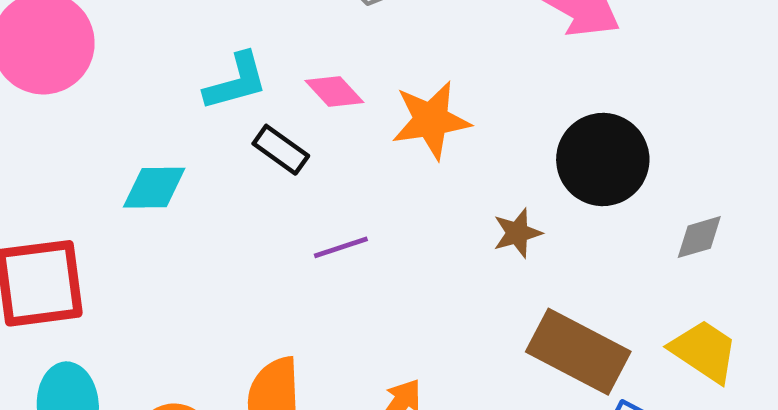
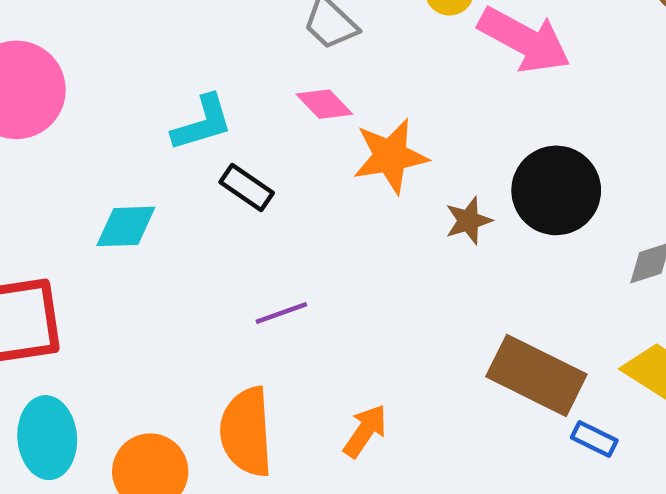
pink diamond: (334, 92) -> (324, 104), moved
brown star: (517, 233) -> (468, 221), moved
purple line: (341, 247) -> (281, 313), moved

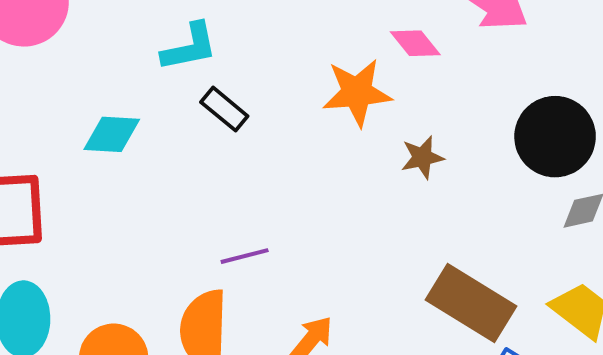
pink diamond: (324, 104) -> (415, 43), moved
black circle: (556, 190) -> (555, 137), moved
purple line: (281, 313) -> (245, 256), moved

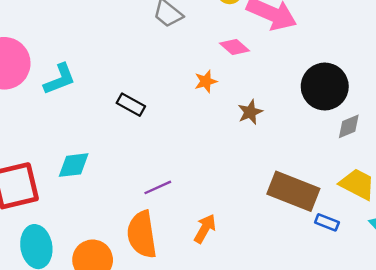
cyan L-shape: (189, 47) -> (60, 79), moved
orange star: (357, 92) -> (206, 81), size x0.6
cyan diamond: (112, 134) -> (74, 165), moved

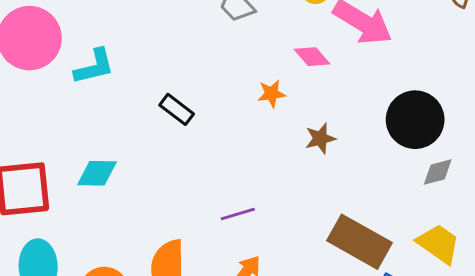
purple line: (158, 187) -> (238, 214), moved

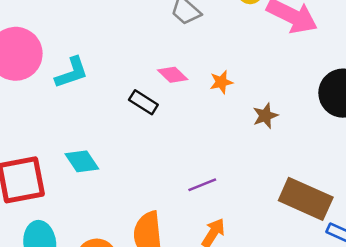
pink diamond: (312, 57) -> (173, 75), moved
cyan diamond: (97, 173) -> (82, 161), turned 60

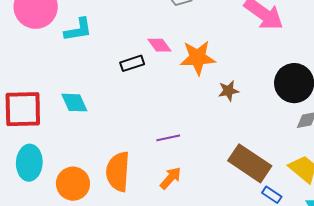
orange star: (221, 82) -> (198, 58), size x1.8
black rectangle: (143, 102) -> (132, 63), turned -60

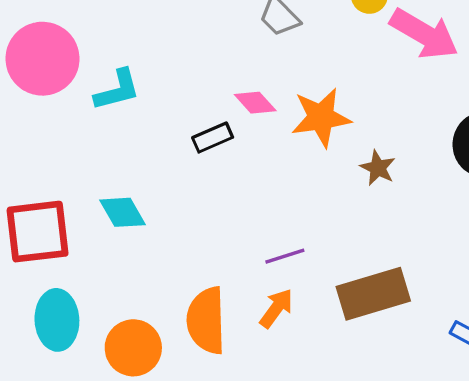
brown star: (228, 91) -> (378, 168), turned -30
brown rectangle: (250, 163) -> (373, 294), moved, turned -45
orange arrow: (171, 178) -> (276, 308), moved

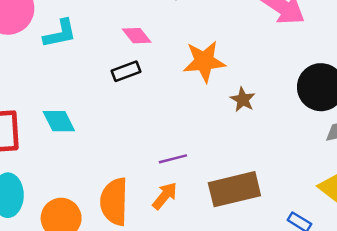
pink diamond: (255, 103) -> (137, 36), moved

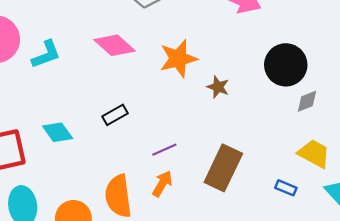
pink diamond: (137, 36) -> (114, 45), size x1.5
black rectangle: (126, 71) -> (115, 115), moved
brown rectangle: (234, 189) -> (223, 168), turned -42

